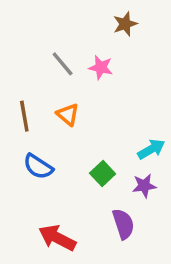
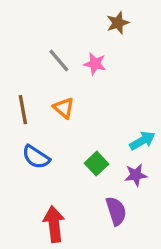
red arrow: (57, 238) -> (54, 224), turned 56

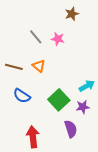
brown line: (23, 110) -> (14, 67), turned -66
green square: (97, 164) -> (59, 100), size x1.5

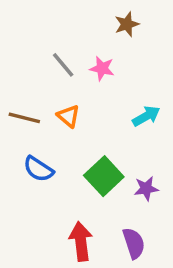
cyan arrow: (87, 86) -> (146, 116), moved
purple semicircle: (71, 129) -> (134, 243), moved
red arrow: (33, 137) -> (81, 241), moved

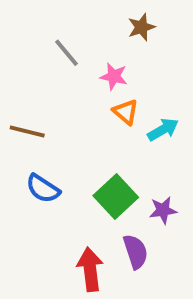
gray line: (63, 65) -> (67, 53), moved
orange triangle: (68, 116) -> (126, 112), moved
purple semicircle: (134, 243) -> (135, 252), moved

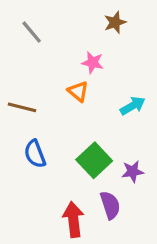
gray line: (67, 53) -> (32, 32), moved
orange triangle: (126, 112) -> (78, 91), moved
blue semicircle: (43, 189) -> (35, 154), turned 36

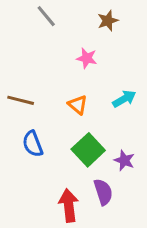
gray line: (32, 32) -> (46, 16), moved
orange triangle: (78, 91) -> (78, 105), moved
purple star: (133, 171) -> (124, 160), turned 30

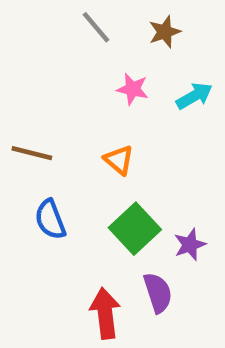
gray line: (46, 16) -> (96, 27), moved
cyan arrow: (124, 99) -> (194, 96), moved
purple star: (124, 160) -> (190, 245), turned 30

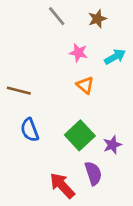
orange triangle: (119, 160) -> (85, 85), moved
red arrow: (105, 313) -> (62, 186), turned -36

